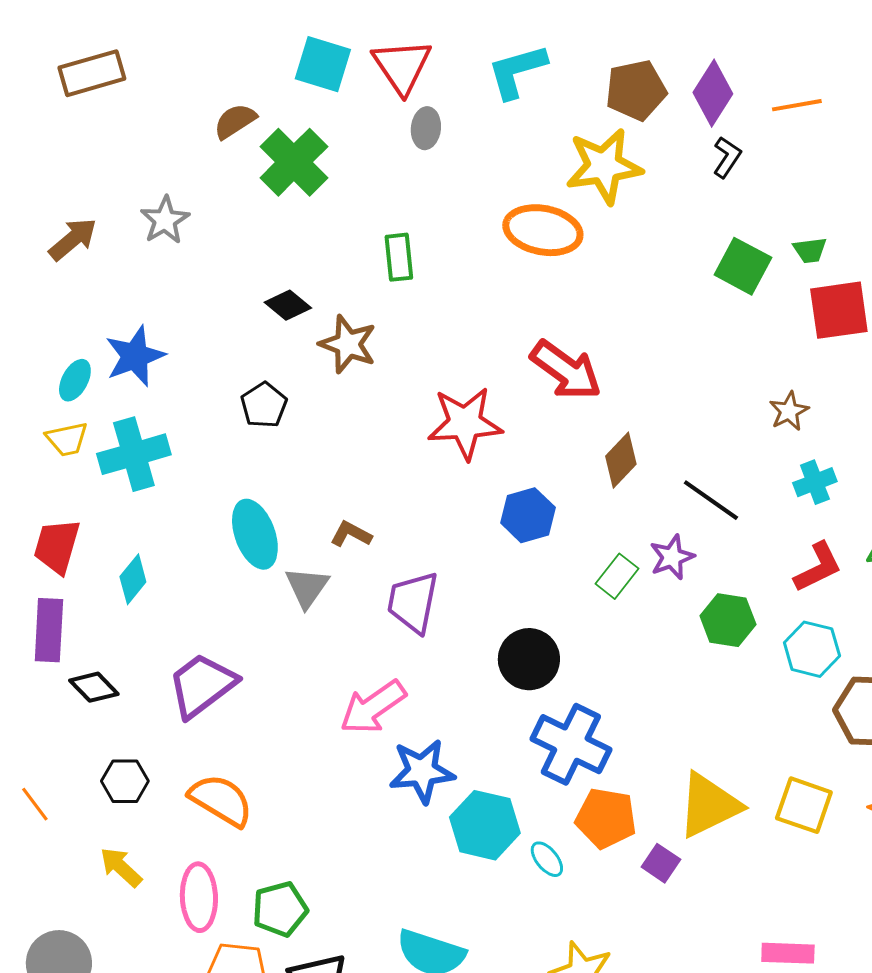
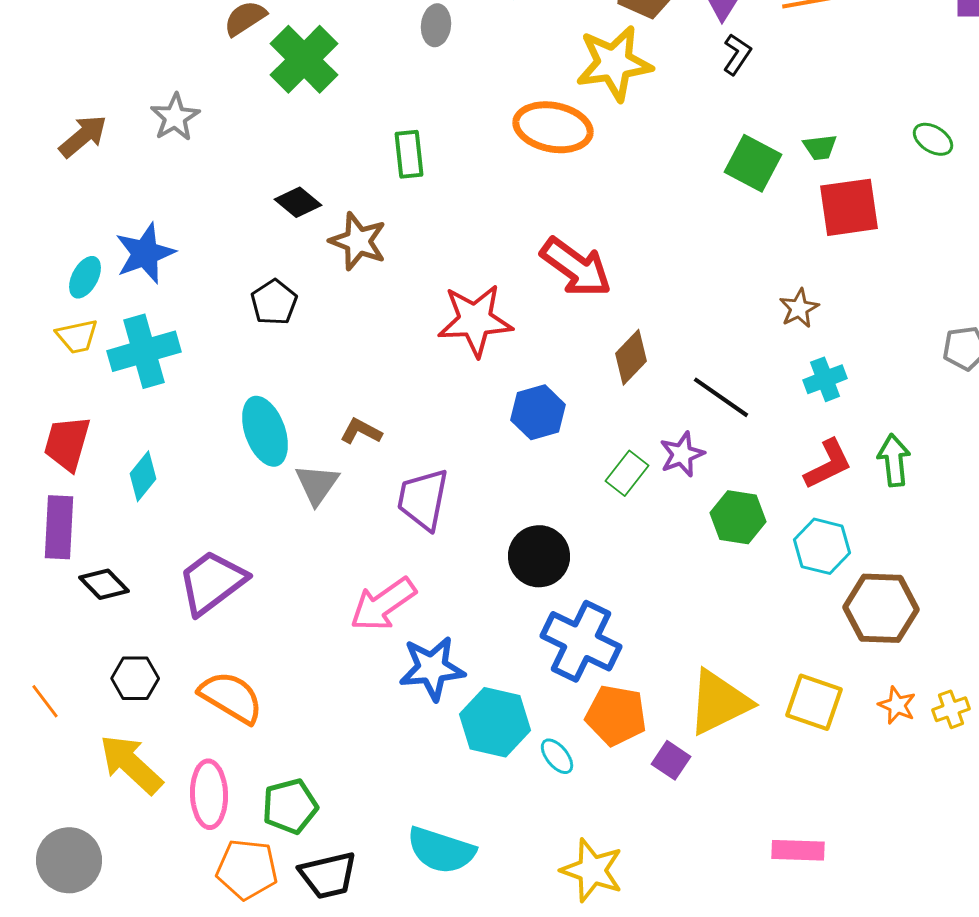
yellow arrow: (121, 867) -> (131, 764), size x1.5

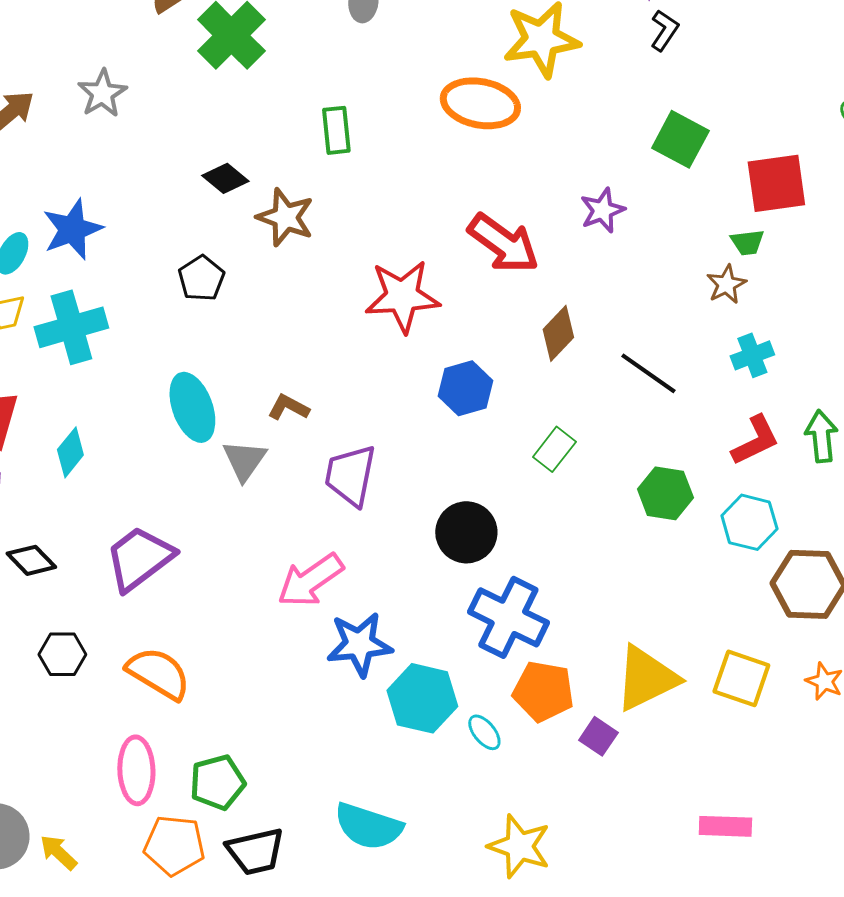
green trapezoid: (820, 147) -> (747, 242), moved
purple star: (682, 454) -> (602, 210), moved
yellow arrow: (131, 764) -> (58, 852), moved, size x0.6

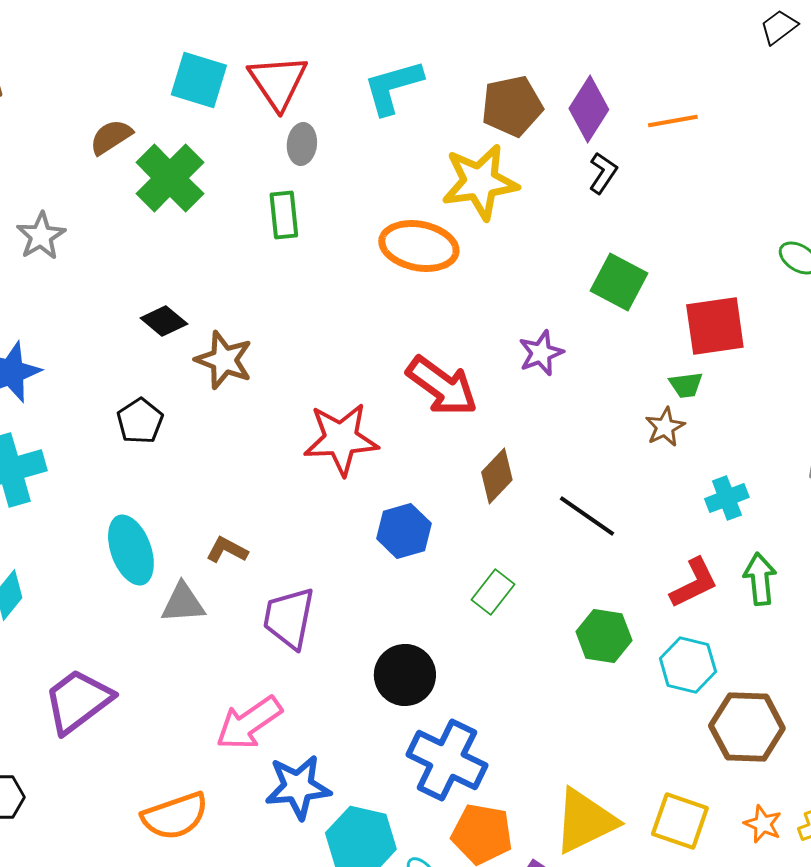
green rectangle: (336, 130) -> (284, 215), moved
cyan cross: (752, 355) -> (727, 498), moved
gray triangle: (244, 460) -> (183, 603), turned 51
orange semicircle: (158, 673) -> (175, 816), moved, turned 130

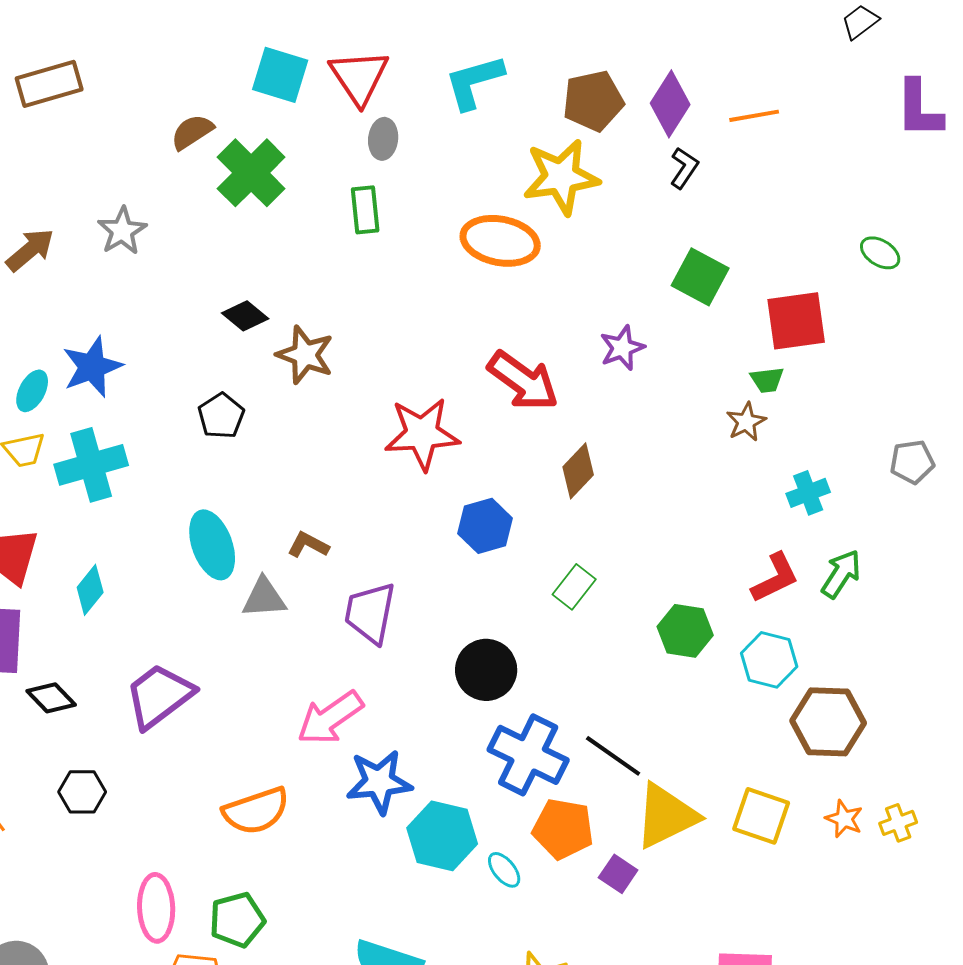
black line: (587, 516) -> (613, 756), moved
green arrow: (760, 579) -> (841, 574), turned 39

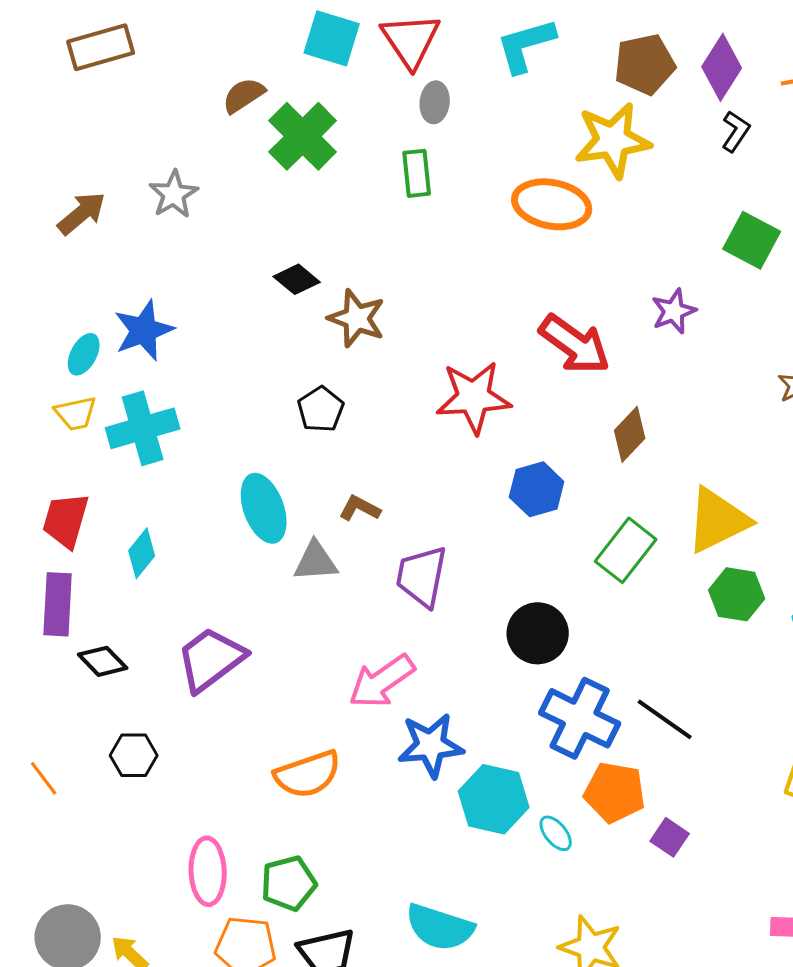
black pentagon: (221, 416) -> (321, 409), moved
green rectangle: (574, 587) -> (626, 550), size x1.4
yellow triangle: (666, 816) -> (718, 520), moved

